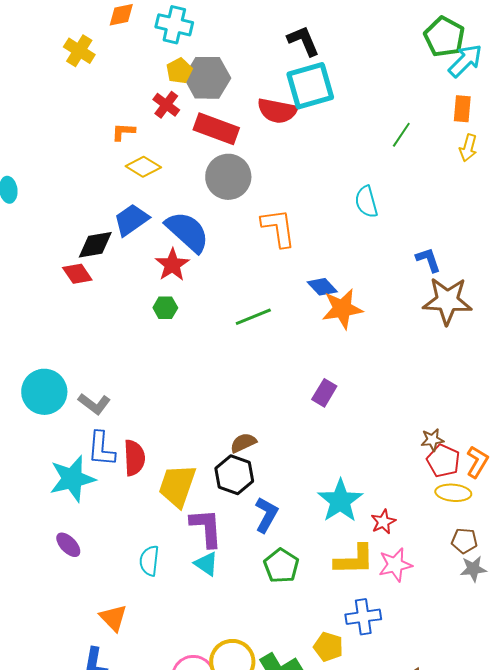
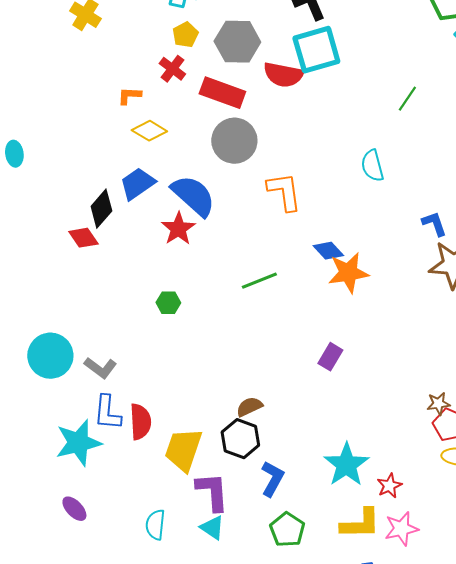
gray hexagon: (207, 78) -> (237, 42), moved
black diamond: (95, 245) -> (101, 209), turned -39
green hexagon: (165, 308) -> (168, 303), moved

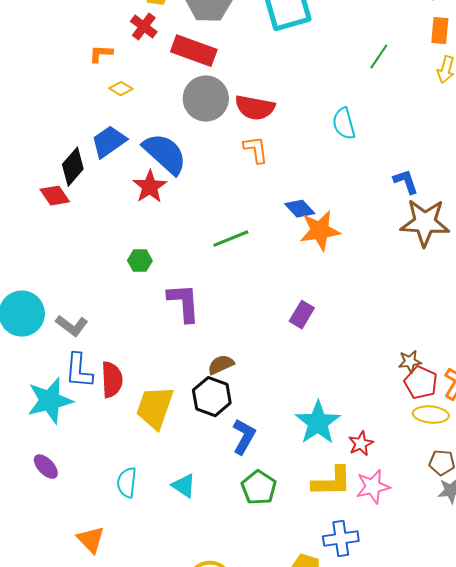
red semicircle: (283, 75) -> (255, 108), moved
yellow diamond: (149, 131) -> (121, 89), size x0.7
orange L-shape: (284, 192) -> (256, 150), size x0.7
purple L-shape: (212, 492) -> (184, 303), moved

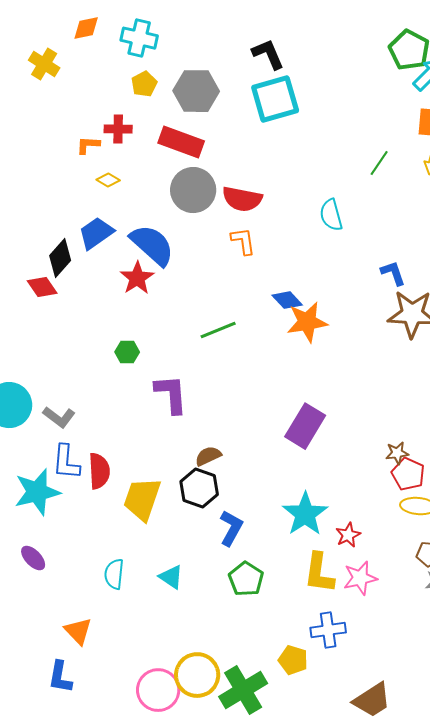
red cross: (144, 27) -> (118, 129), moved, turned -36
green line: (379, 57) -> (379, 163), moved
purple rectangle: (302, 315) -> (305, 426), moved, size x1.6
yellow L-shape: (332, 482) -> (319, 573), turned 99

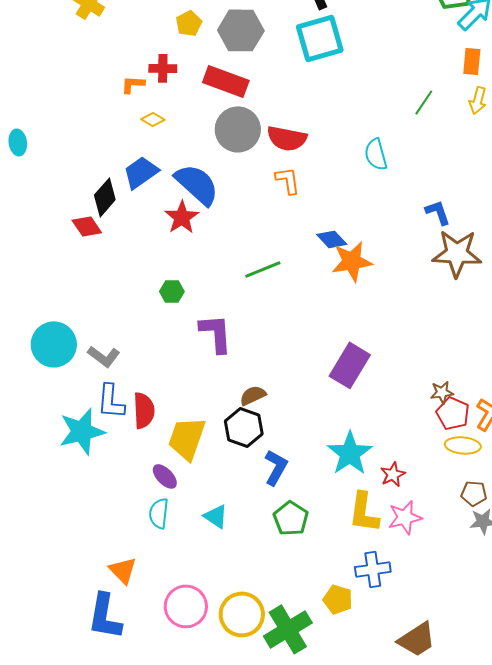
purple ellipse: (33, 558) -> (165, 476), moved
blue L-shape: (60, 677) -> (105, 616), size x1.4
pink circle: (158, 690) -> (186, 606), moved

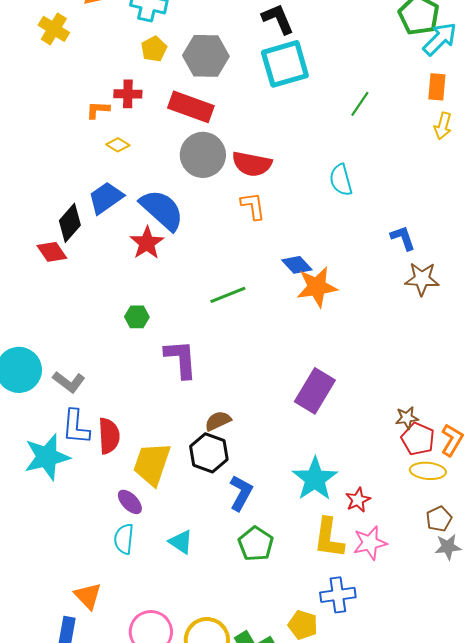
green line: (424, 102) -> (360, 104), moved
brown star: (457, 253) -> (422, 279), size x0.7
brown pentagon: (474, 493) -> (439, 519), turned -30

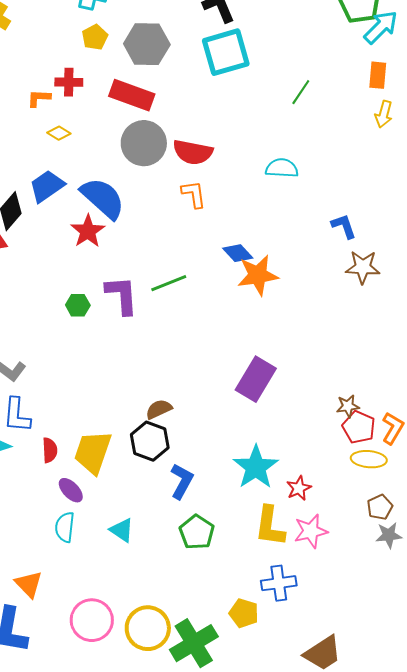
cyan semicircle: (341, 180) -> (282, 168), turned 108
purple L-shape: (181, 359) -> (122, 295), moved
red semicircle: (109, 436) -> (50, 450), moved, size x0.7

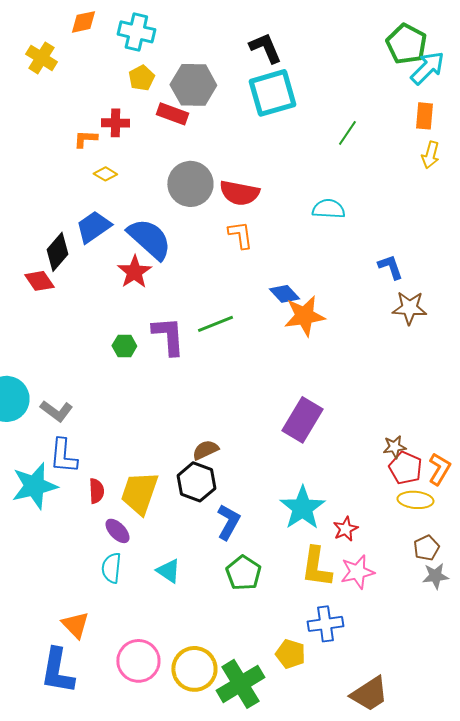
red rectangle: (132, 95) -> (172, 114), moved, size x0.7

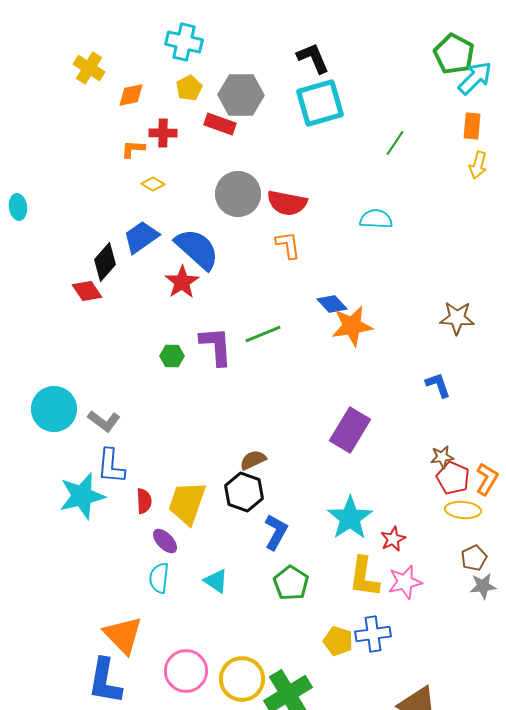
orange diamond: (83, 22) -> (131, 95), moved
blue L-shape: (390, 267) -> (438, 385), moved
orange triangle: (75, 625) -> (123, 635), size x1.4
yellow pentagon: (290, 654) -> (338, 641), moved

